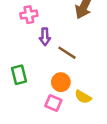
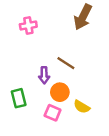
purple arrow: (45, 37) -> (44, 75), moved
green rectangle: (19, 75) -> (19, 98), moved

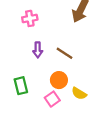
purple arrow: (44, 75) -> (38, 50), moved
pink square: (53, 113) -> (52, 99), turned 32

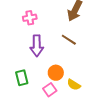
purple arrow: (38, 50) -> (37, 46), size x1.5
brown line: (65, 53) -> (69, 40), moved

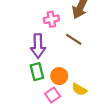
pink cross: (30, 18) -> (51, 19), moved
green rectangle: (22, 78) -> (37, 72), moved

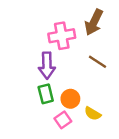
pink cross: (51, 19) -> (62, 36), size x1.5
brown line: (74, 39) -> (98, 62), moved

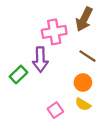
green rectangle: (46, 94) -> (18, 74), moved, turned 60
orange circle: (70, 99) -> (83, 83), moved

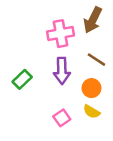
purple arrow: (40, 59) -> (62, 71), moved

